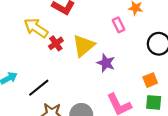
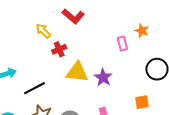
yellow arrow: (36, 28) -> (43, 31), size x0.7
yellow triangle: (84, 46) -> (77, 72), moved, turned 35

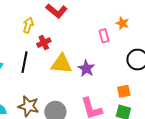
yellow arrow: (43, 31) -> (28, 25), turned 63
black line: (35, 88) -> (24, 62), moved, turned -50

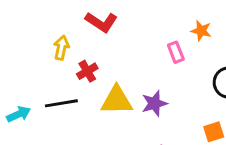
black line: (24, 62) -> (61, 103), turned 75
purple star: (86, 68) -> (154, 103), turned 30

